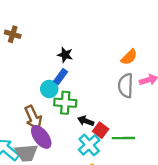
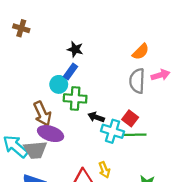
red square: (101, 130) -> (130, 118), moved
purple ellipse: (41, 137) -> (51, 134), turned -35
cyan cross: (89, 145) -> (113, 131), moved, turned -30

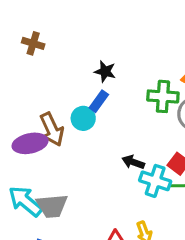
green cross: (75, 98) -> (163, 96), moved
brown arrow: (42, 114) -> (52, 129), moved
purple ellipse: (51, 134) -> (30, 143), moved, turned -30

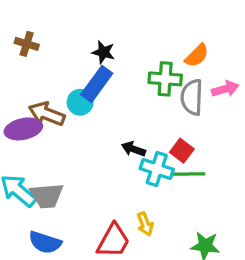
brown cross: (33, 43) -> (27, 44), moved
blue rectangle: (99, 101) -> (97, 84), size x1.5
brown arrow: (52, 129) -> (47, 114), turned 136

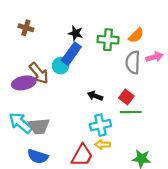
green cross: (165, 79) -> (108, 40), moved
brown arrow: (47, 114) -> (39, 73), turned -150
cyan cross: (157, 169) -> (100, 125), moved, turned -30
yellow arrow: (145, 224) -> (103, 145), turned 112

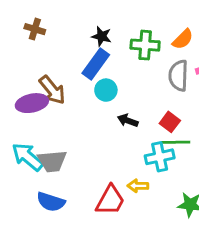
cyan circle: (60, 66) -> (106, 90), moved
cyan cross: (100, 125) -> (160, 157), moved

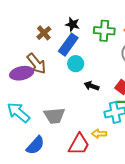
brown cross: (35, 29) -> (44, 33), moved, turned 32
gray trapezoid: (52, 161) -> (54, 116), moved
blue semicircle: (51, 202) -> (35, 145), turned -66

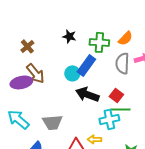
brown cross: (44, 33) -> (27, 46), moved
blue rectangle: (68, 45) -> (86, 65), moved
black arrow: (92, 86) -> (87, 94), size x1.6

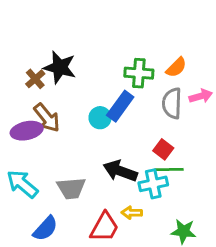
black star: (69, 36) -> (60, 67), moved, size x1.6
black arrow: (87, 94) -> (120, 171), moved

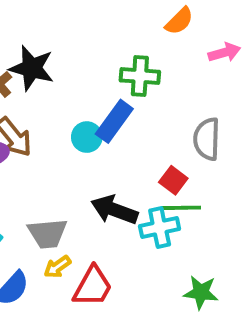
orange semicircle: (176, 67) -> (179, 21), moved
pink arrow: (201, 96) -> (224, 52), moved
gray semicircle: (172, 103) -> (207, 139), moved
yellow arrow: (132, 213) -> (57, 267), moved, turned -36

